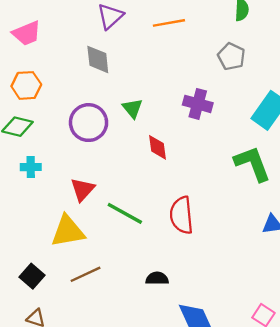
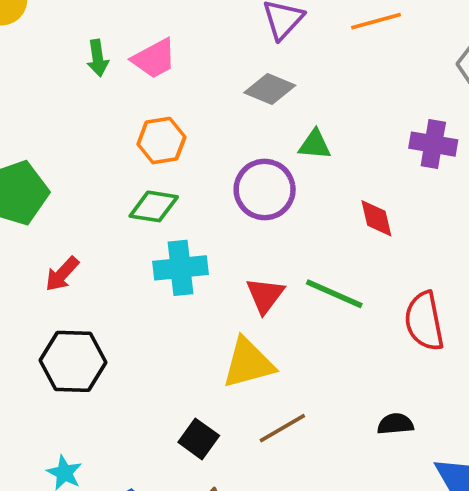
gray diamond: (98, 59) -> (270, 89), turned -56
green triangle: (132, 108) -> (315, 145), moved, turned -40
cyan cross: (31, 167) -> (180, 268), size x1.6
green line: (125, 213) -> (334, 294), moved

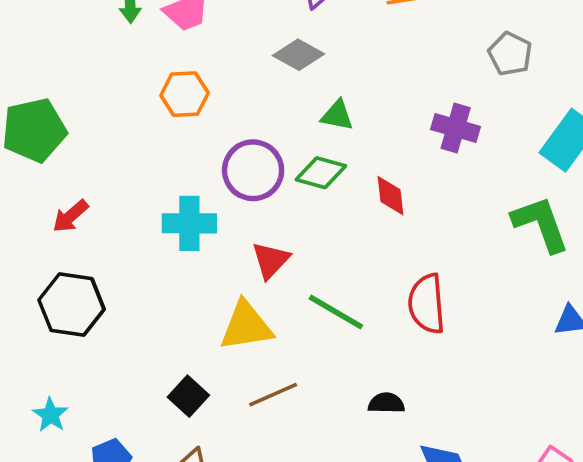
purple circle: (265, 190) -> (253, 170), moved
green diamond: (154, 206) -> (321, 173), moved
green line: (334, 294) -> (336, 312), moved

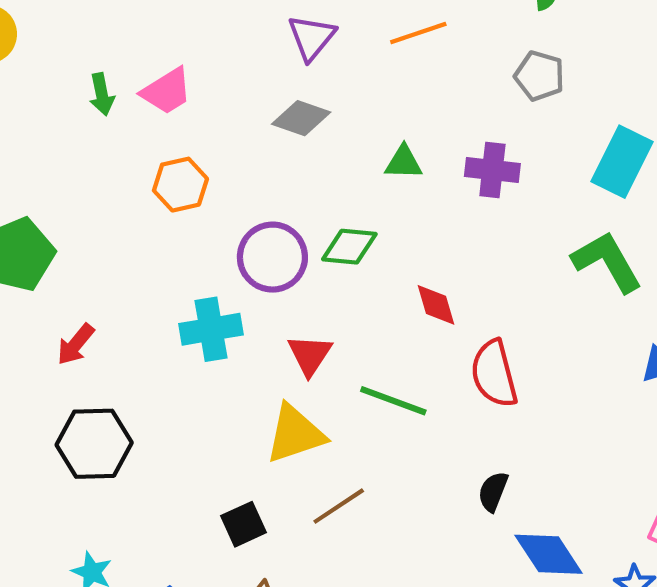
green triangle: (337, 115) -> (404, 162), moved
red diamond: (391, 196) -> (436, 305), moved
black square: (188, 396) -> (243, 524), turned 33
black semicircle: (386, 403) -> (493, 491), moved, turned -60

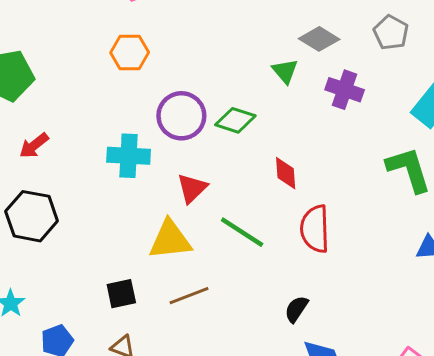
gray diamond: (301, 118) -> (319, 39), moved
green triangle: (404, 162) -> (285, 71), turned 36

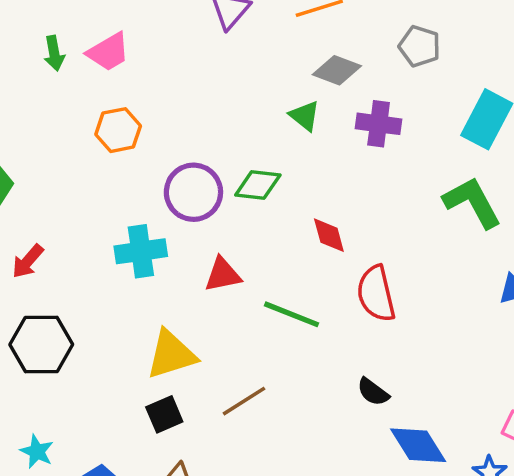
red triangle: (192, 188) -> (223, 275), turned 44
yellow triangle: (170, 240) -> (171, 355), moved
black semicircle: (296, 309) -> (373, 392), turned -76

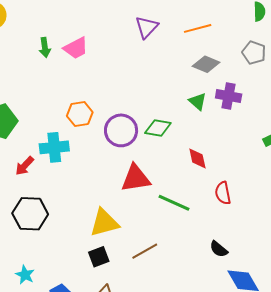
green triangle: (305, 116) -> (198, 101), moved
orange hexagon: (118, 130) -> (80, 114), moved
cyan cross: (141, 251) -> (54, 147), moved
red triangle: (223, 275) -> (136, 178), size x1.4
red semicircle: (376, 294) -> (223, 193), size x0.7

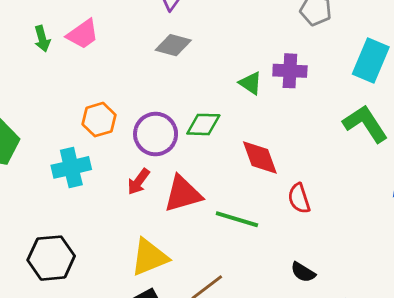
gray diamond: (206, 64) -> (173, 45), moved
red diamond: (197, 158) -> (260, 158), size x1.4
red arrow: (24, 166) -> (138, 182), moved

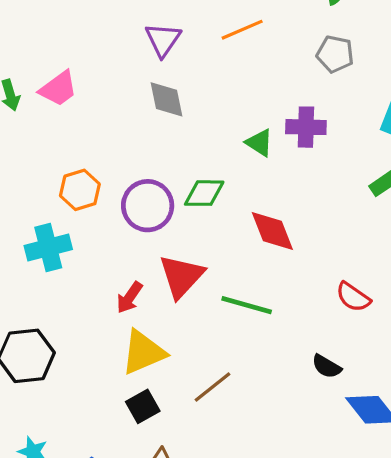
gray diamond: (173, 45) -> (166, 99), turned 64
red arrow: (138, 182) -> (129, 298), moved
red triangle: (183, 194) -> (181, 276), turned -30
red semicircle: (299, 198) -> (353, 297), moved, turned -36

